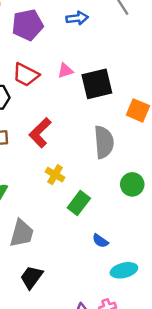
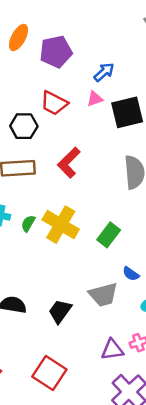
blue arrow: (77, 18) -> (104, 72), moved, turned -35
yellow cross: (55, 175) -> (61, 225), moved, size x1.8
gray trapezoid: (22, 233) -> (103, 295), moved, turned 60

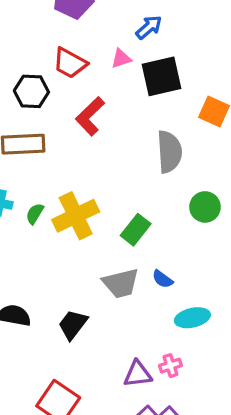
blue arrow: (104, 72) -> (149, 27), moved
red L-shape: (69, 163) -> (90, 116), moved
yellow cross: (61, 225) -> (76, 216), turned 33
gray trapezoid: (103, 295) -> (121, 283), moved

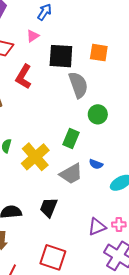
black square: (162, 76) -> (61, 56), moved, turned 32
green circle: (205, 207) -> (98, 114), moved
yellow cross: (76, 216) -> (35, 157), moved
pink cross: (170, 366) -> (119, 224), moved, turned 32

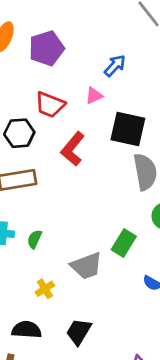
yellow cross: (35, 157) -> (45, 289), moved, size x0.5
gray trapezoid: (71, 174) -> (86, 266), moved

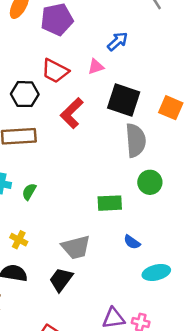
green rectangle: (124, 243) -> (110, 203), turned 50
gray trapezoid: (86, 266) -> (76, 247), moved
yellow cross: (45, 289) -> (19, 240), moved, turned -36

